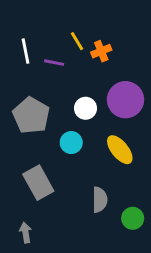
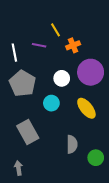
white line: (25, 51) -> (14, 53), moved
orange cross: (101, 51) -> (73, 45), moved

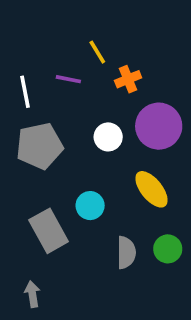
gray pentagon: (23, 83) -> (40, 146), turned 30
cyan circle: (51, 103) -> (90, 206), moved
green circle: (96, 158) -> (168, 249), moved

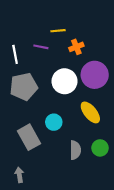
yellow line: (97, 52) -> (58, 31), turned -64
white circle: (108, 137) -> (65, 81), size x1.5

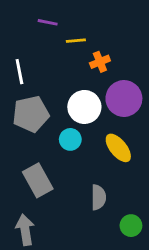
purple line: (41, 47) -> (48, 22), moved
cyan circle: (54, 122) -> (70, 139), moved
green circle: (100, 148) -> (131, 226), moved
gray arrow: (19, 175) -> (25, 230), size x1.5

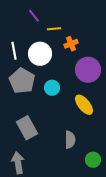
purple line: (48, 22) -> (34, 16), turned 40
white circle: (84, 107) -> (40, 54), moved
gray pentagon: (31, 114) -> (22, 81), turned -30
cyan circle: (70, 139) -> (52, 88), moved

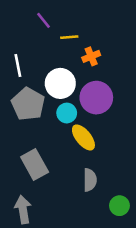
white circle: (40, 54) -> (60, 83), moved
purple circle: (88, 70) -> (96, 98), moved
yellow ellipse: (84, 105) -> (83, 137), moved

